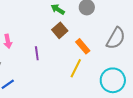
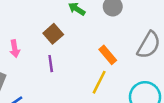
brown square: (60, 30) -> (53, 34), moved

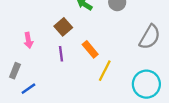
orange rectangle: (108, 55) -> (90, 49), moved

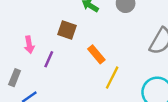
brown square: (63, 27) -> (67, 30), turned -30
purple line: (61, 54) -> (49, 59), moved, turned 32

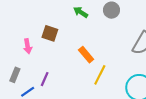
brown square: (67, 30) -> (50, 33), moved
purple line: (49, 59) -> (45, 79), moved

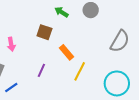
brown square: (50, 33) -> (44, 32), moved
purple line: (45, 79) -> (41, 70), moved

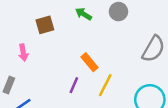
brown square: (44, 32) -> (45, 25), moved, turned -35
purple line: (41, 70) -> (74, 85), moved

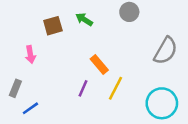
green arrow: (84, 14) -> (84, 19), moved

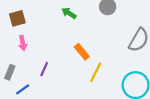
brown square: (53, 26) -> (17, 18), moved
purple line: (83, 88) -> (44, 69), moved

